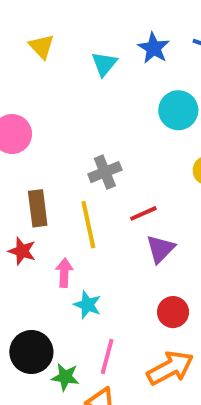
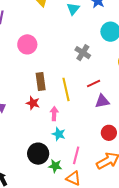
gray cross: (105, 172) -> (83, 53), moved, turned -35
purple triangle: (160, 249) -> (102, 101), turned 35
cyan star: (88, 305) -> (59, 134), moved

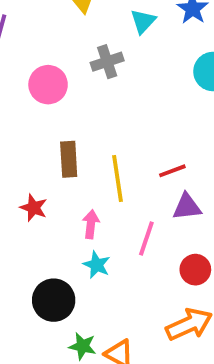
gray cross: (83, 53) -> (107, 62), moved, turned 35
red star: (33, 103) -> (34, 208), moved
pink line: (76, 155) -> (146, 238), moved
green star: (55, 166) -> (83, 346), moved

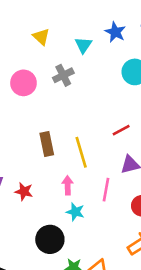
pink circle: (48, 85) -> (23, 83), moved
red line: (172, 171) -> (121, 130), moved
red star: (34, 208) -> (24, 191), moved

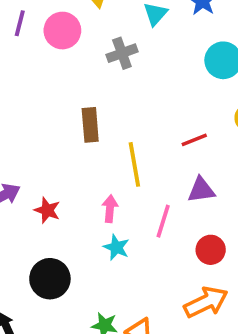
pink circle: (23, 83) -> (62, 31), moved
brown rectangle: (47, 144) -> (90, 125), moved
black circle: (50, 239) -> (50, 279), moved

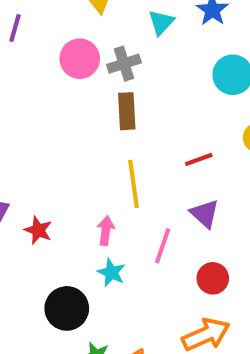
pink circle: (62, 31) -> (80, 59), moved
brown rectangle: (90, 125) -> (127, 111), moved
purple triangle: (201, 190) -> (205, 214), turned 48
black circle: (50, 279) -> (67, 308), moved

